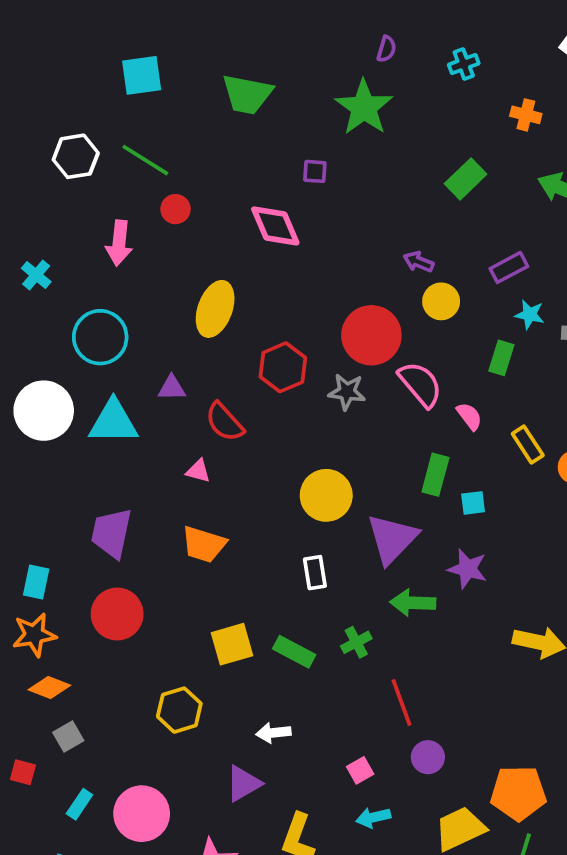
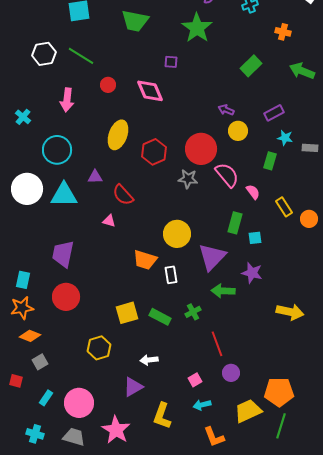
red circle: (176, 209) -> (108, 85), moved
red hexagon: (283, 367) -> (154, 152), moved
orange trapezoid: (204, 544) -> (145, 260), moved

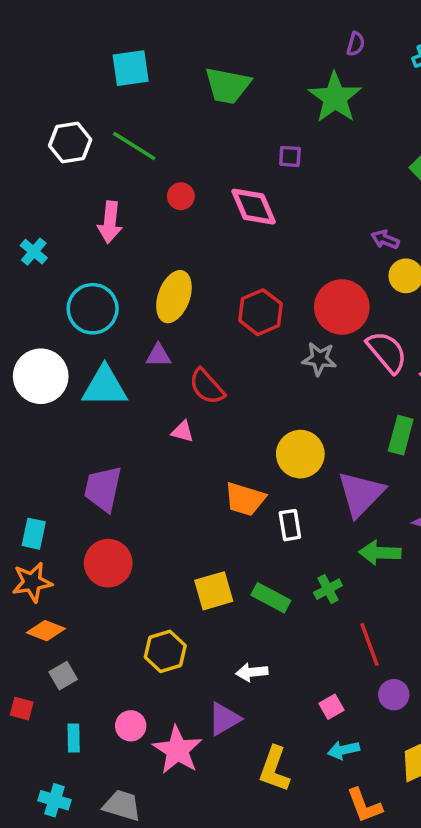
yellow ellipse: (118, 135) -> (174, 297), moved
cyan rectangle: (46, 398) -> (74, 738), turned -35
pink circle: (79, 403) -> (131, 726), moved, size x0.6
pink star: (116, 430) -> (177, 750), moved

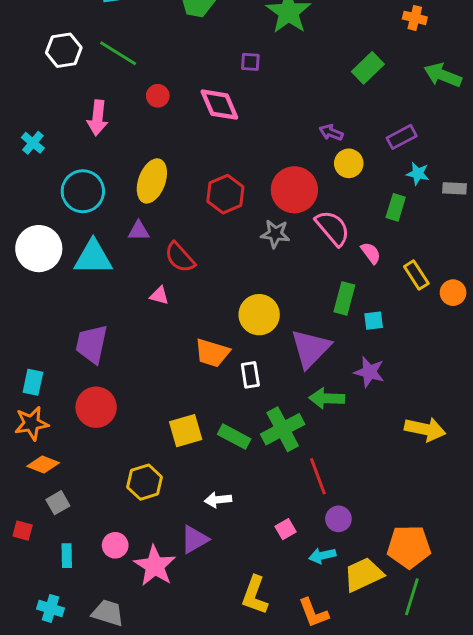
green cross: (328, 589) -> (283, 429), size x1.8
cyan arrow: (344, 750) -> (322, 556), moved
yellow L-shape: (274, 769) -> (255, 595), moved

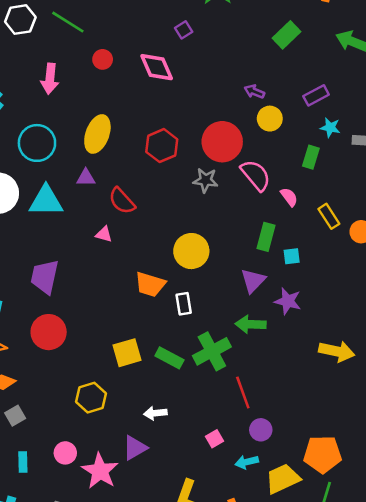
purple square: (250, 62) -> (184, 30), turned -36
purple triangle: (311, 348) -> (253, 281), moved, size x0.7

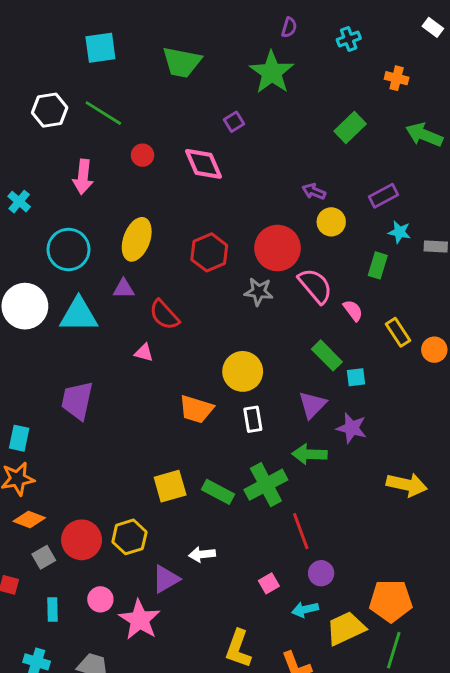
green rectangle: (266, 237) -> (327, 355), turned -60
white rectangle: (184, 304) -> (253, 419), moved
red circle: (49, 332) -> (82, 540), moved
purple triangle: (135, 448) -> (166, 579), moved

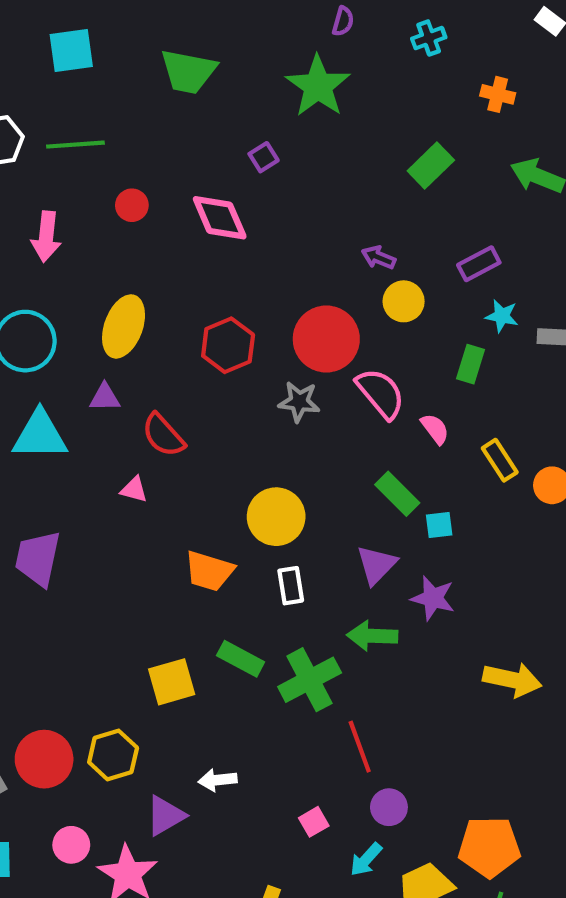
green line: (103, 113) -> (75, 145), turned -36
green rectangle: (218, 492) -> (241, 659), moved
cyan arrow: (305, 610) -> (366, 859), turned -35

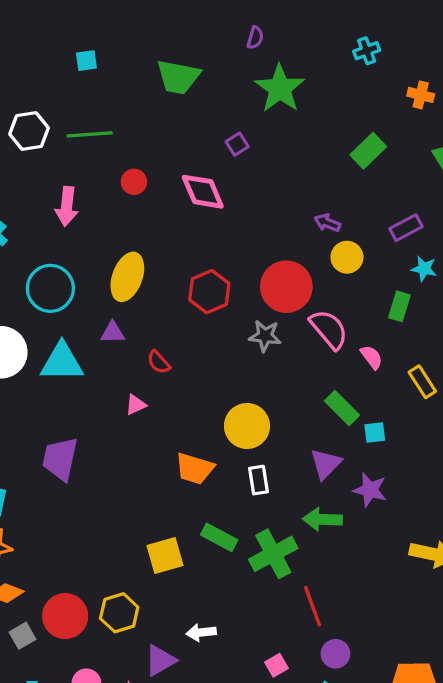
purple semicircle: (343, 21) -> (255, 38), moved
cyan square: (71, 51) -> (86, 61), size x0.6
red semicircle: (163, 435) -> (159, 362), size x0.7
pink triangle: (134, 489) -> (136, 405), turned -40

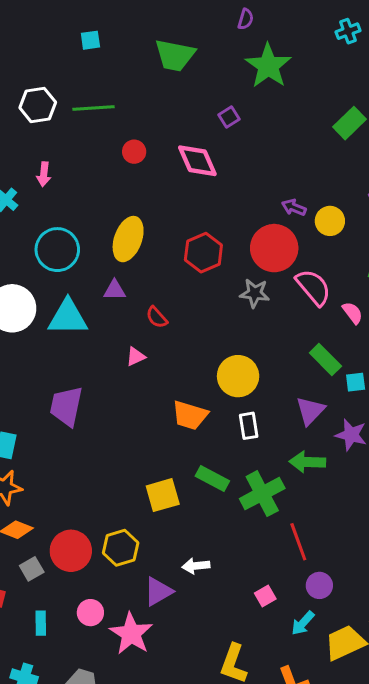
pink arrow: (67, 206) -> (44, 174), moved, size x0.7
purple arrow: (327, 223) -> (294, 207), moved

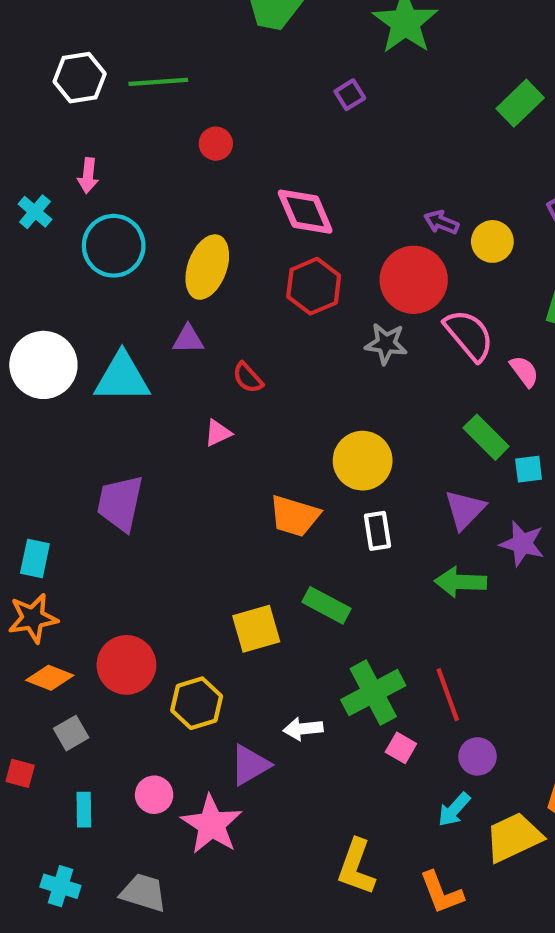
pink diamond: (197, 161) -> (305, 212), moved
cyan circle: (57, 250) -> (114, 246), moved
green cross: (262, 494) -> (373, 693), moved
red circle: (71, 551) -> (126, 665), moved
pink square: (265, 596) -> (401, 748), moved, turned -30

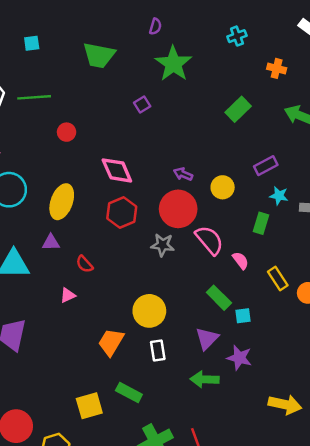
purple arrow: (441, 222) -> (183, 174), moved
orange trapezoid: (295, 516) -> (111, 342), turned 104

